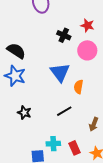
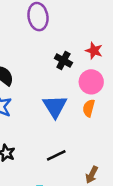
orange semicircle: (78, 87) -> (89, 108), moved

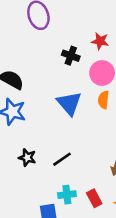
black line: (56, 155) -> (62, 159), moved

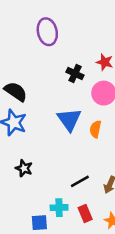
orange semicircle: (103, 100) -> (95, 129), moved
black line: (62, 159) -> (80, 181), moved

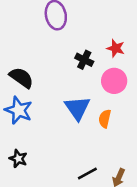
black star: (24, 168) -> (18, 159), moved

